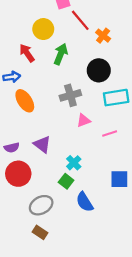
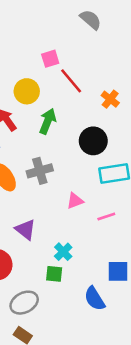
orange cross: (103, 36) -> (110, 99), moved
gray cross: (70, 95) -> (40, 171), moved
green square: (66, 181) -> (54, 274), turned -32
blue semicircle: (85, 202) -> (95, 299), moved

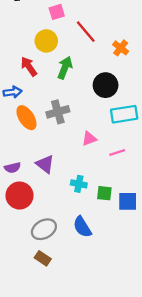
pink square: (50, 59) -> (57, 12), moved
cyan cross: (63, 252) -> (79, 184), turned -35
green square: (54, 274) -> (104, 193), moved
blue semicircle: (95, 299) -> (82, 227), moved

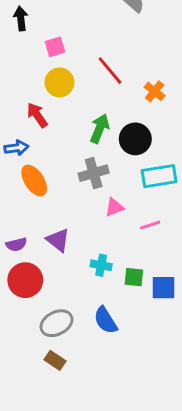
pink square: (57, 12) -> (55, 47), moved
green arrow: (65, 68) -> (100, 129), moved
gray cross: (58, 112) -> (94, 173), moved

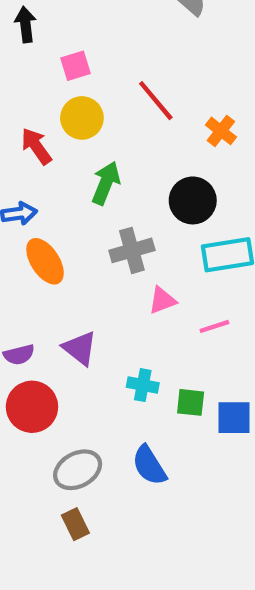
red arrow: (37, 115) -> (36, 146), moved
green arrow: (100, 129) -> (106, 183), moved
brown rectangle: (55, 360) -> (75, 524), turned 30

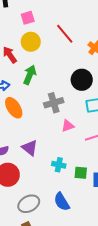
green arrow: (106, 183) -> (30, 75), moved

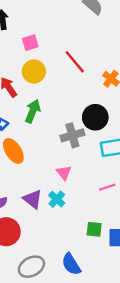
gray cross: (54, 103) -> (72, 135), moved
pink triangle: (68, 126) -> (64, 173), moved, turned -48
cyan cross: (59, 165) -> (57, 199), moved, turned 32

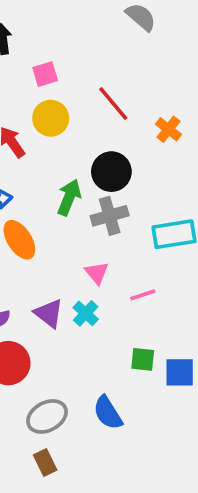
green arrow: (33, 111) -> (69, 197), moved
black circle: (95, 117) -> (111, 172), moved
pink line: (107, 187) -> (143, 295), moved

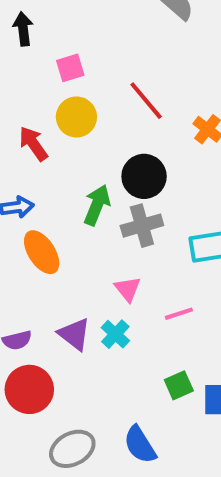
green square: (143, 359) -> (179, 385), turned -30

